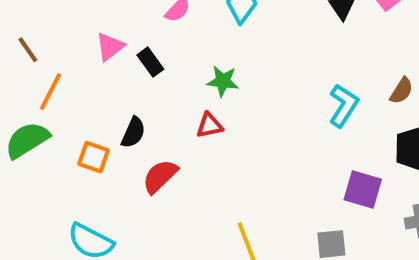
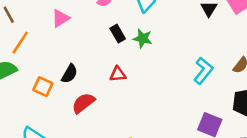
black rectangle: (150, 62) -> (118, 34), moved
green star: (223, 81) -> (143, 38), moved

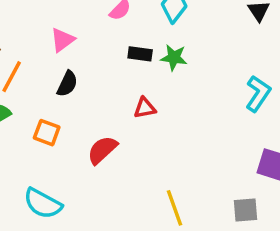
black rectangle: (118, 34) -> (140, 54), turned -48
black semicircle: (69, 74) -> (67, 84), moved

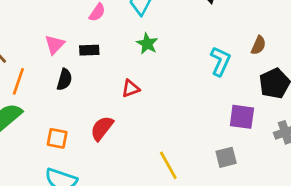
black rectangle: (140, 54) -> (89, 50), moved
green star: (174, 57) -> (147, 44), turned 30
orange square: (47, 133) -> (57, 138), moved

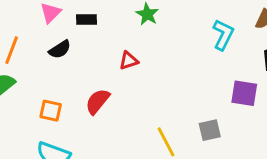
black semicircle: (64, 80) -> (60, 49), turned 40
gray square: (226, 157) -> (210, 130), moved

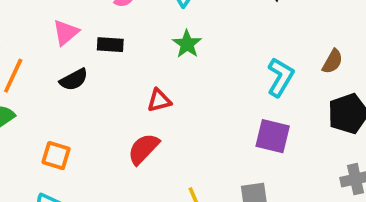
purple square: (244, 93) -> (273, 136), moved
red semicircle: (98, 101) -> (144, 149), moved

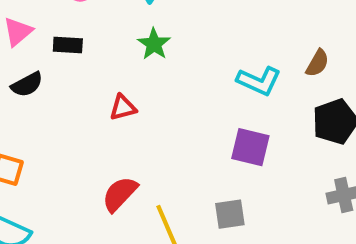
cyan L-shape: (280, 77) -> (259, 81), turned 84
red semicircle: (144, 149) -> (120, 194), moved

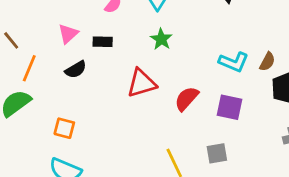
brown semicircle: (317, 63) -> (267, 62), moved
red triangle: (123, 107) -> (142, 83), size x1.6
red semicircle: (120, 194) -> (187, 99), moved

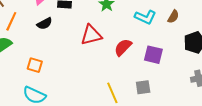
cyan L-shape: (234, 62) -> (145, 17), moved
brown semicircle: (267, 62) -> (173, 17), moved

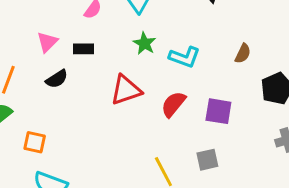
cyan L-shape: (145, 17) -> (185, 57), moved
orange square: (35, 65) -> (35, 142), moved

